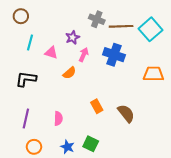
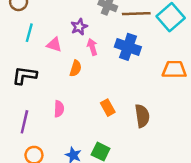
pink arrow: (84, 55) -> (92, 47), turned -40
orange semicircle: (69, 73) -> (76, 68), turned -32
brown semicircle: (126, 113) -> (142, 116), turned 30
pink semicircle: (58, 118) -> (59, 109), moved

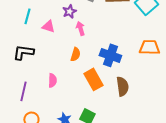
blue cross: (128, 47) -> (110, 55), moved
orange semicircle: (76, 68) -> (75, 54), moved
orange rectangle: (108, 108) -> (93, 79), size x1.5

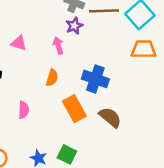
purple star: (69, 11) -> (74, 26), moved
orange trapezoid: (149, 47) -> (144, 49), moved
brown semicircle: (122, 86) -> (110, 117), turned -42

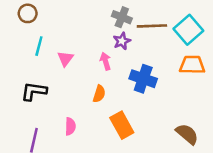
pink triangle: (19, 43) -> (65, 59), turned 49
blue cross: (95, 79) -> (143, 79), moved
brown semicircle: (110, 117) -> (187, 134), moved

